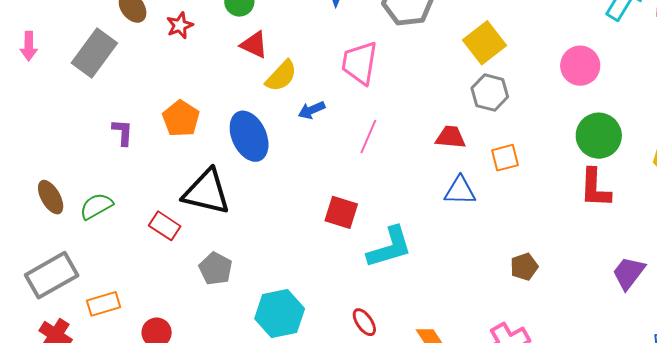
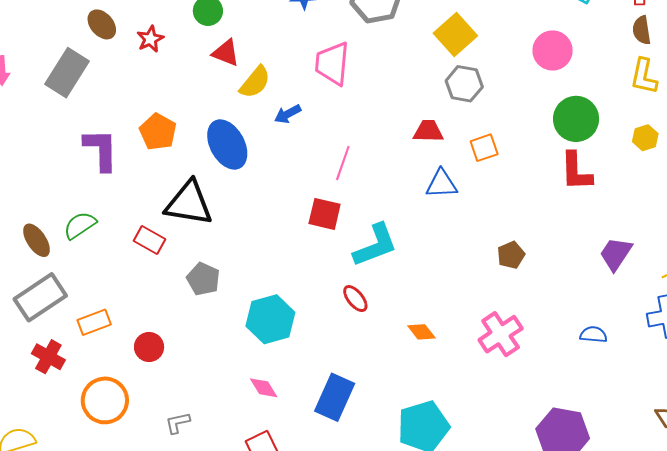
purple L-shape: (123, 132) -> (101, 150), size x1.6
pink line: (368, 136) -> (343, 163), moved
brown ellipse: (51, 197) -> (36, 240), moved
red ellipse: (364, 322) -> (355, 299), moved

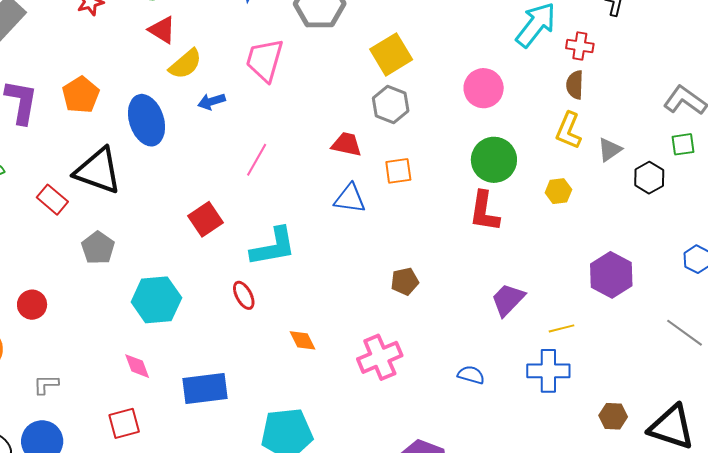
red square: (325, 214) -> (206, 219), moved, turned 32
blue rectangle: (335, 397) -> (205, 388), turned 48

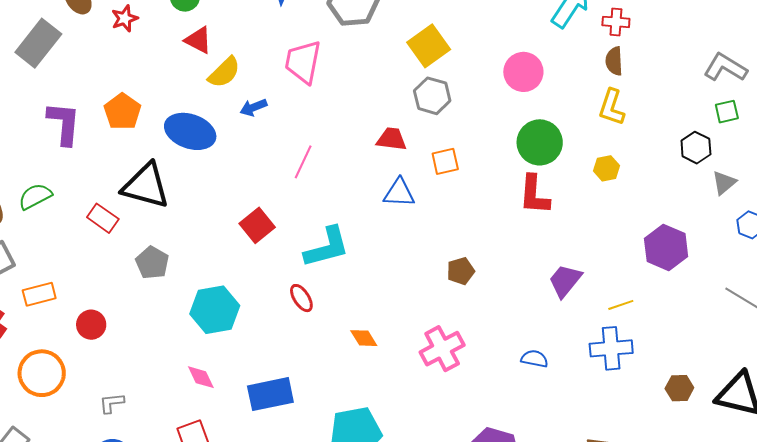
blue ellipse: (147, 120) -> (190, 131), turned -48
gray triangle: (610, 150) -> (724, 183), moved

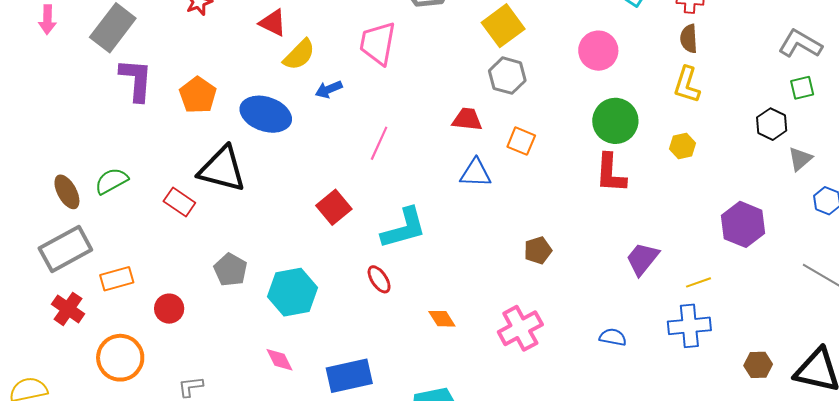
purple L-shape: (64, 123) -> (136, 80), moved
orange square: (445, 161) -> (521, 141), turned 36
gray pentagon: (152, 263) -> (230, 270), moved

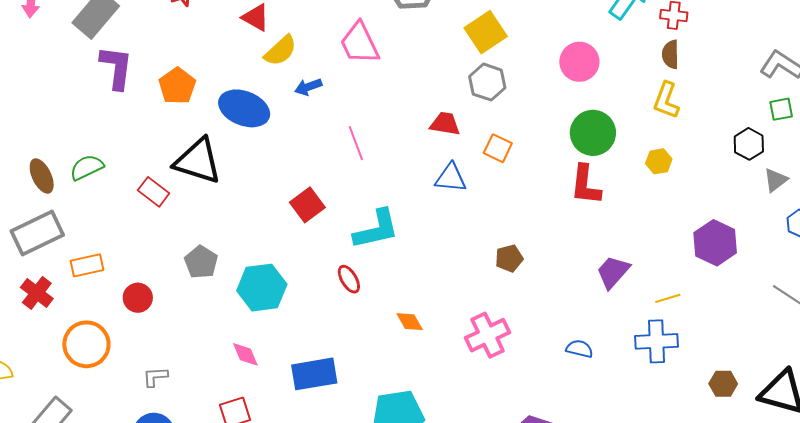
pink trapezoid: (378, 43) -> (360, 43), turned -39
pink line: (379, 143) -> (356, 143), turned -48

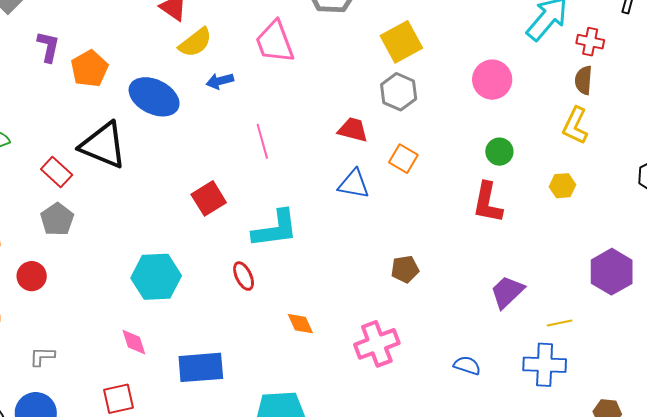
purple L-shape: (116, 68) -> (48, 47), moved, size x0.7
green circle: (593, 133) -> (499, 152), size x0.6
gray pentagon: (201, 262) -> (57, 219), moved

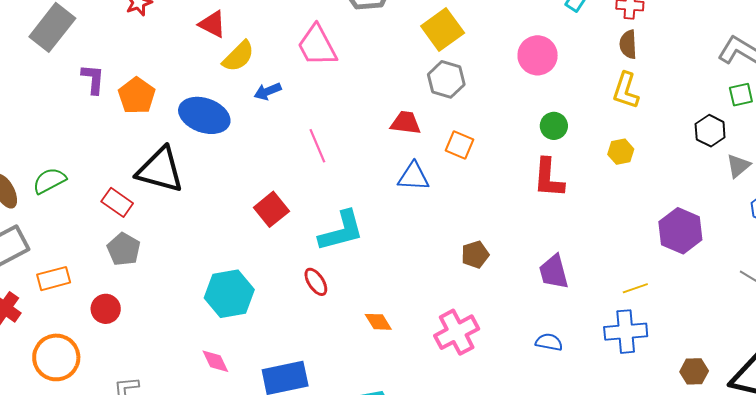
purple trapezoid: (507, 292) -> (554, 272), moved, turned -54

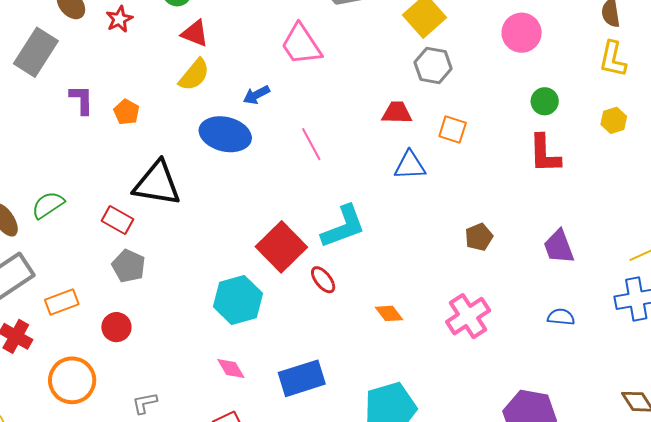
yellow semicircle: (238, 56) -> (194, 75), moved
orange pentagon: (137, 96) -> (126, 112), size x0.7
blue ellipse: (204, 115) -> (225, 134), moved
red square: (271, 209) -> (281, 247), moved, size x1.4

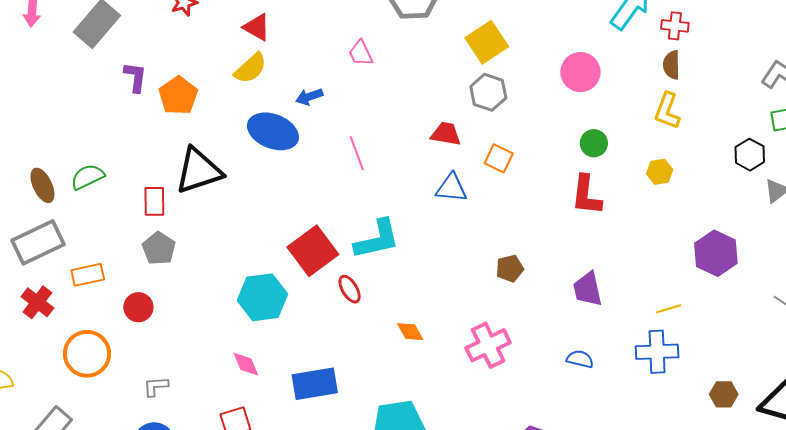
pink trapezoid: (301, 45) -> (361, 53), size x0.6
orange pentagon: (126, 112) -> (178, 96), size x1.5
black triangle: (157, 184) -> (199, 171), turned -36
red rectangle: (118, 220) -> (154, 201), turned 52

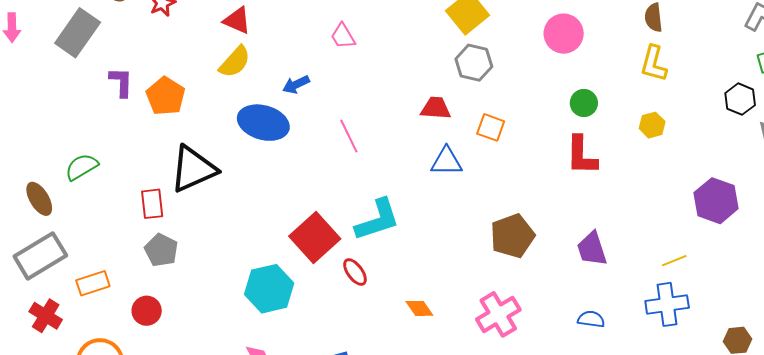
green semicircle: (88, 177) -> (82, 167), moved
brown pentagon: (510, 268) -> (512, 236), size x1.6

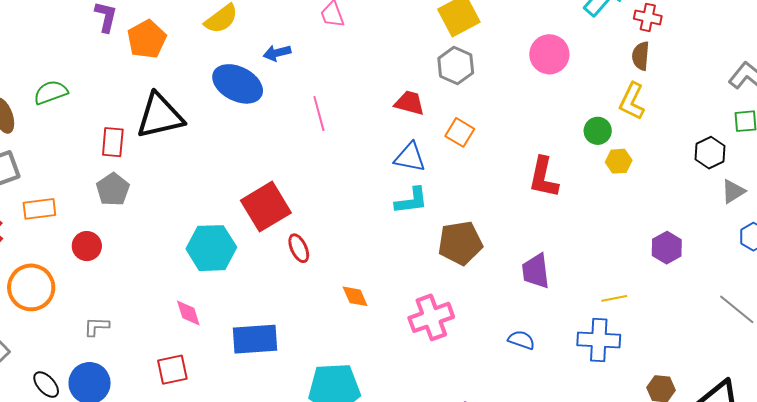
green circle: (584, 103) -> (598, 131), moved
purple hexagon: (716, 201) -> (667, 248), size x0.7
cyan L-shape: (377, 220) -> (411, 201), moved, size x0.7

